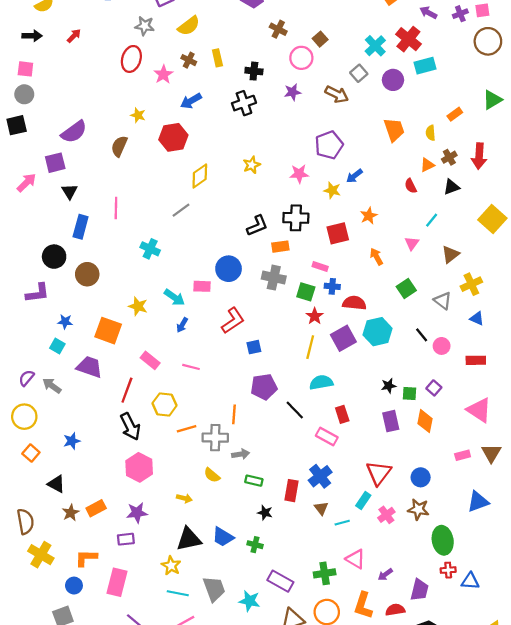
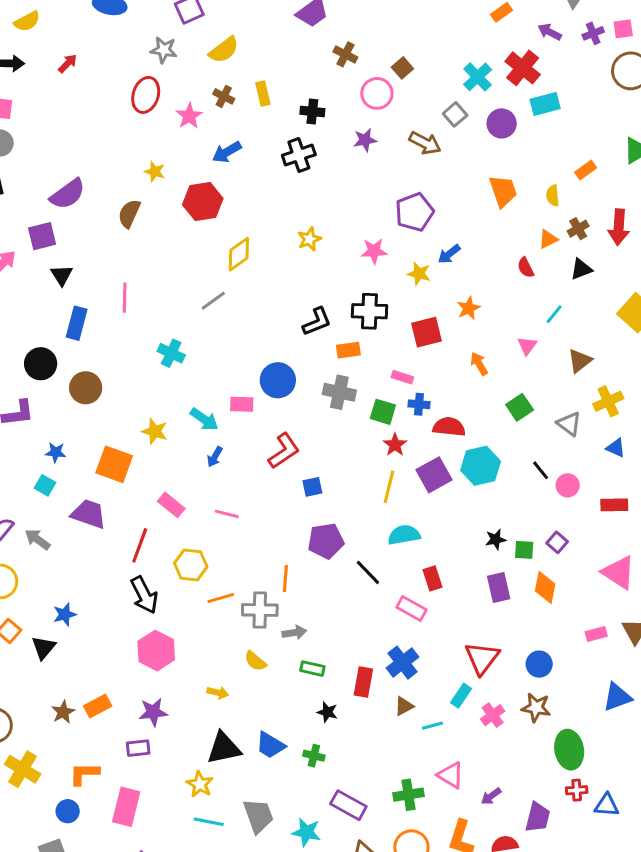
black triangle: (56, 484) -> (44, 648), moved, turned 42
brown triangle: (321, 508) -> (404, 706), turned 40

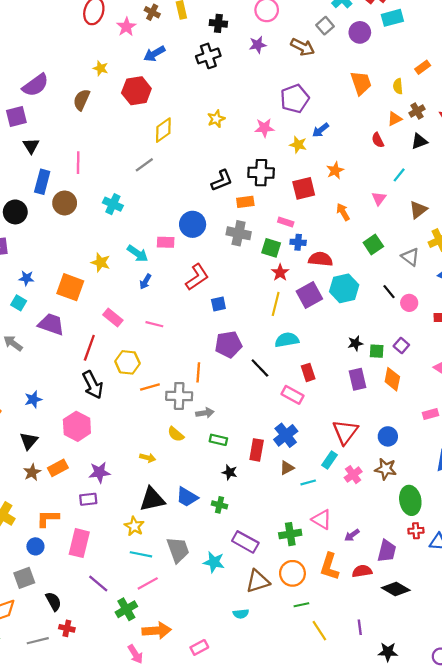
brown circle: (86, 388) -> (65, 203), moved
black triangle: (44, 648) -> (29, 441), moved
pink hexagon: (156, 651) -> (77, 426), moved

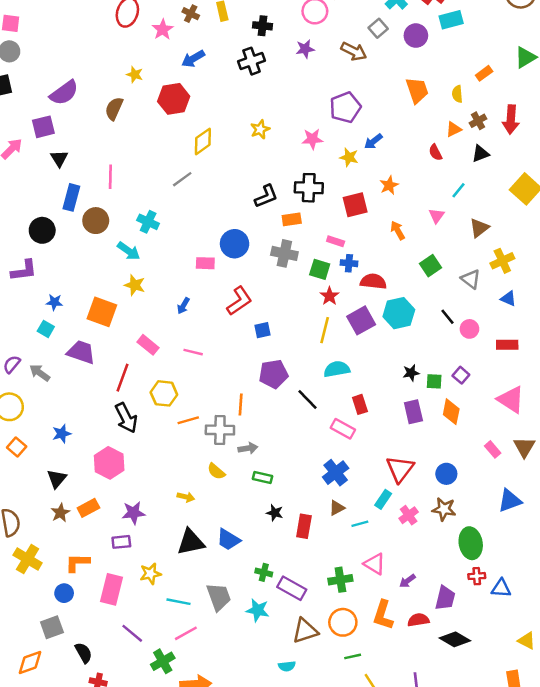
cyan arrow: (138, 253) -> (129, 251), moved
pink rectangle: (431, 414) -> (493, 449), turned 64
red rectangle: (257, 450) -> (304, 526), moved
green cross: (220, 505) -> (264, 572), moved
yellow star: (134, 526) -> (151, 574), moved, turned 30

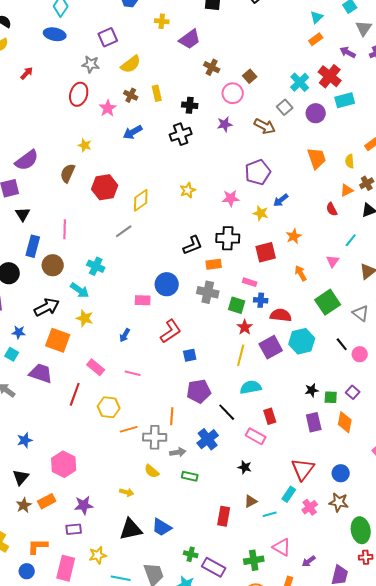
red hexagon: (174, 99) -> (105, 187), moved
green square: (431, 266) -> (328, 302), size x1.4
black arrow: (126, 418) -> (47, 307), moved, turned -90
blue cross: (336, 473) -> (208, 439), moved
black star: (275, 513) -> (245, 467), moved

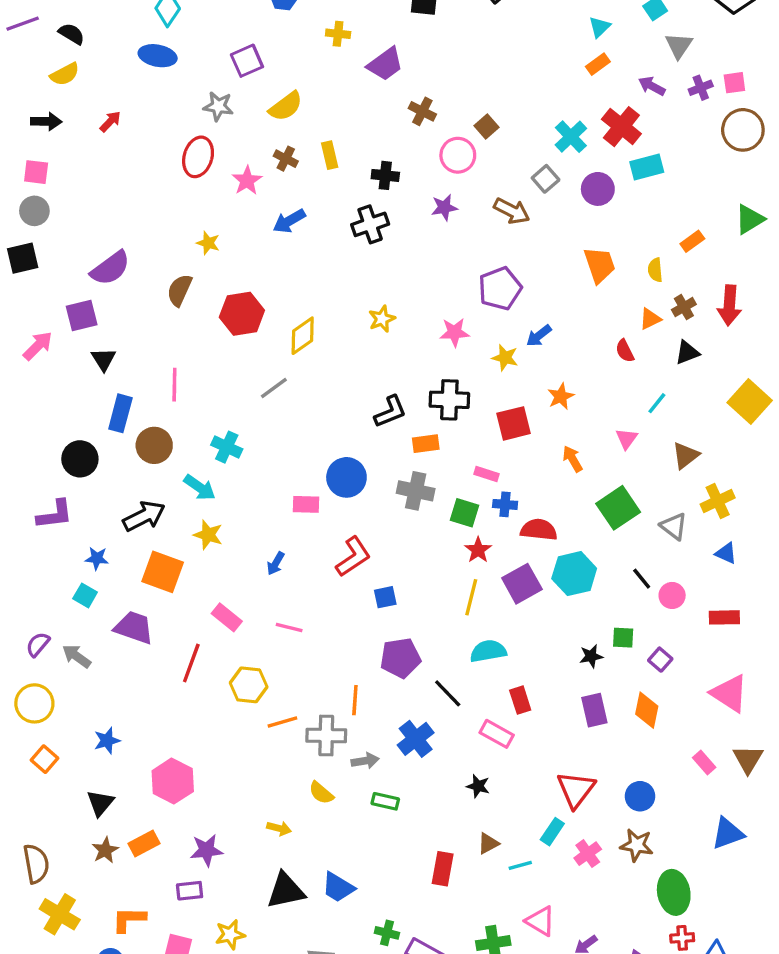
green square: (331, 397) -> (623, 638), moved

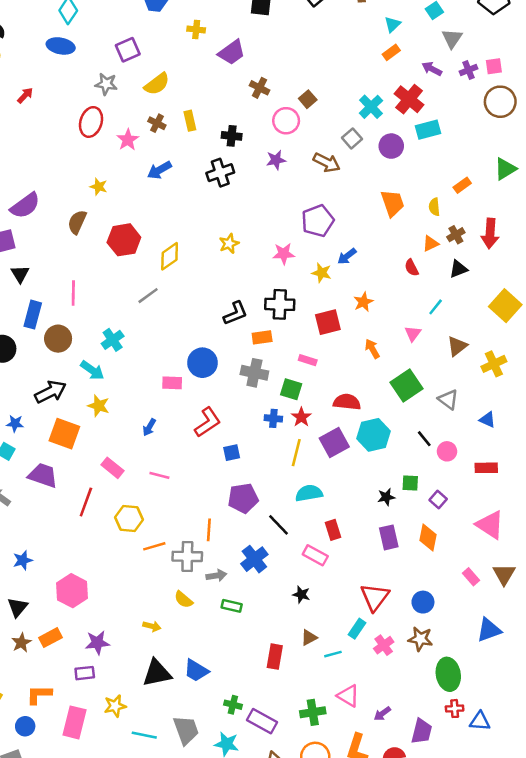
cyan cross: (227, 447) -> (113, 340), turned 30
yellow cross: (718, 501) -> (494, 364), moved
blue cross: (505, 504) -> (273, 418), moved

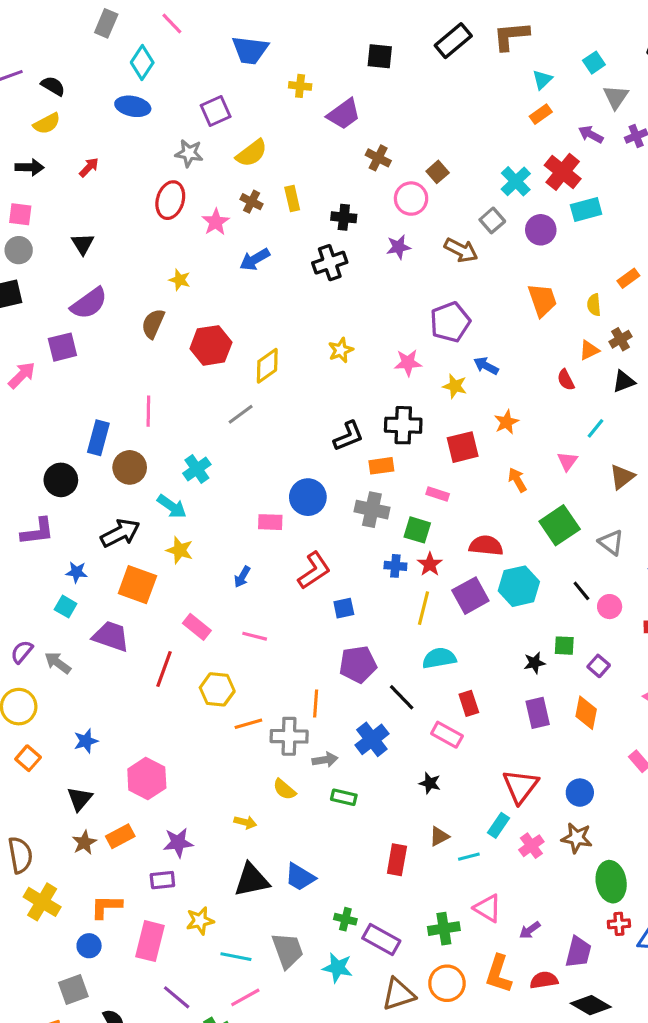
blue arrow: (347, 256) -> (486, 366), turned 66
black triangle: (20, 274) -> (83, 244), moved

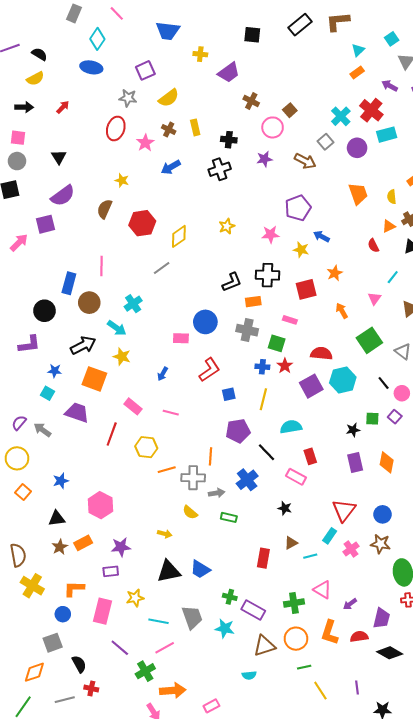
yellow line: (424, 608) -> (263, 399), moved
purple square: (599, 666) -> (395, 417), moved
black triangle: (80, 799) -> (57, 518), turned 42

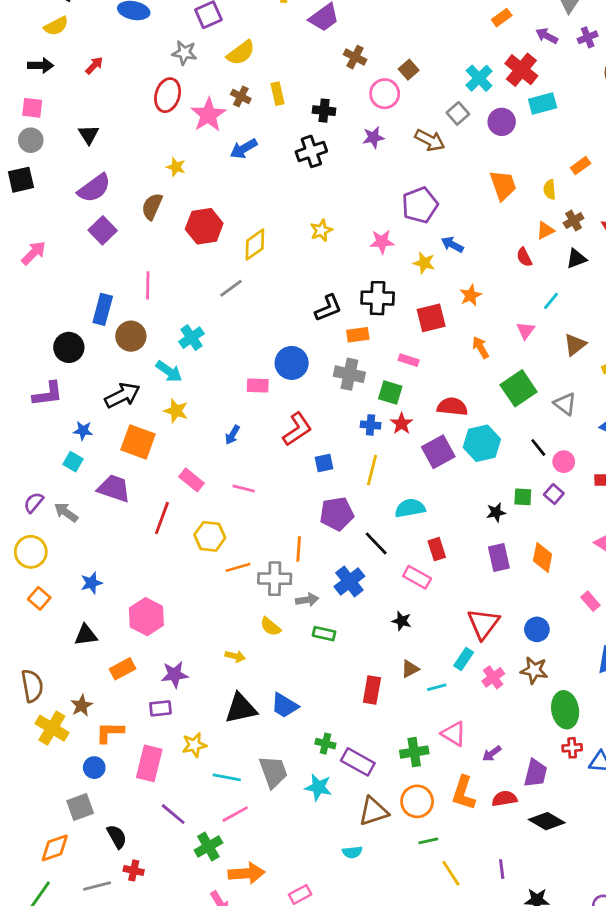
pink star: (145, 143) -> (208, 115), size x1.4
purple square: (46, 224) -> (103, 230), moved, turned -30
brown star: (60, 547) -> (82, 706), moved

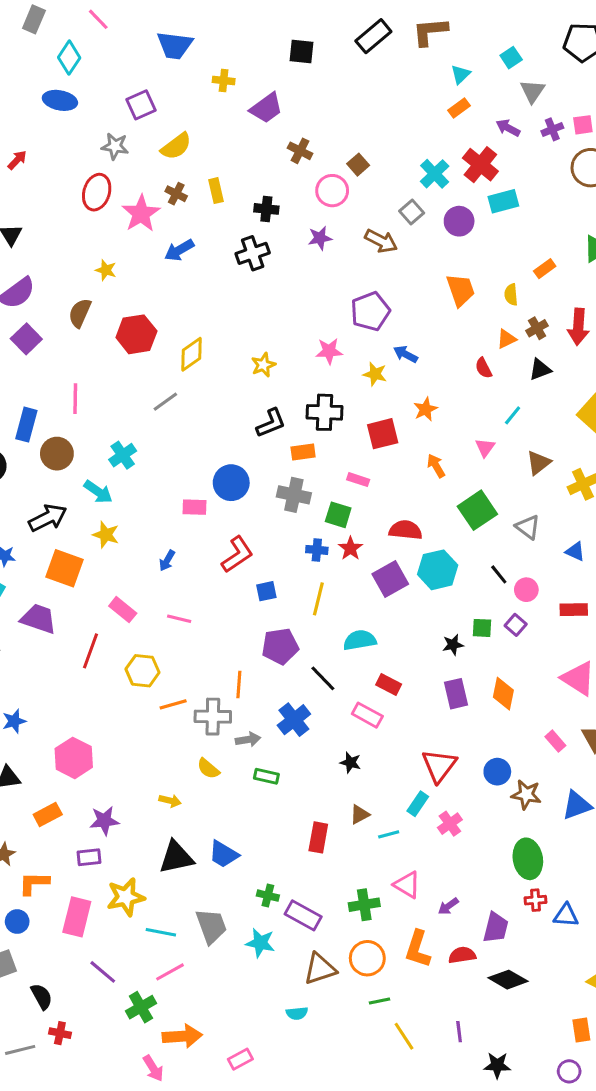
yellow star: (321, 230) -> (263, 365), moved
red rectangle: (437, 549) -> (389, 684), turned -45
brown star: (534, 670) -> (526, 795), moved
yellow star: (194, 745) -> (126, 897), size x1.4

